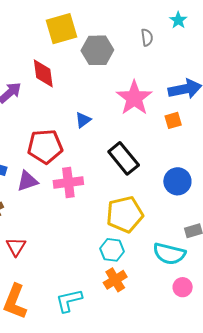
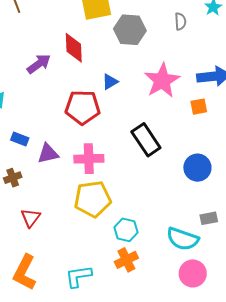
blue triangle: (83, 120) -> (110, 82), moved
red pentagon: (45, 146) -> (83, 107), moved
yellow pentagon: (125, 214) -> (93, 199), moved
pink circle: (183, 287) -> (193, 273), size x1.4

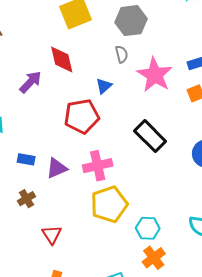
gray semicircle: (180, 21) -> (122, 54), moved
gray hexagon: (130, 30) -> (131, 21), moved

